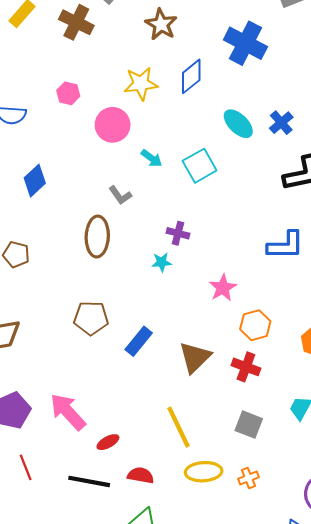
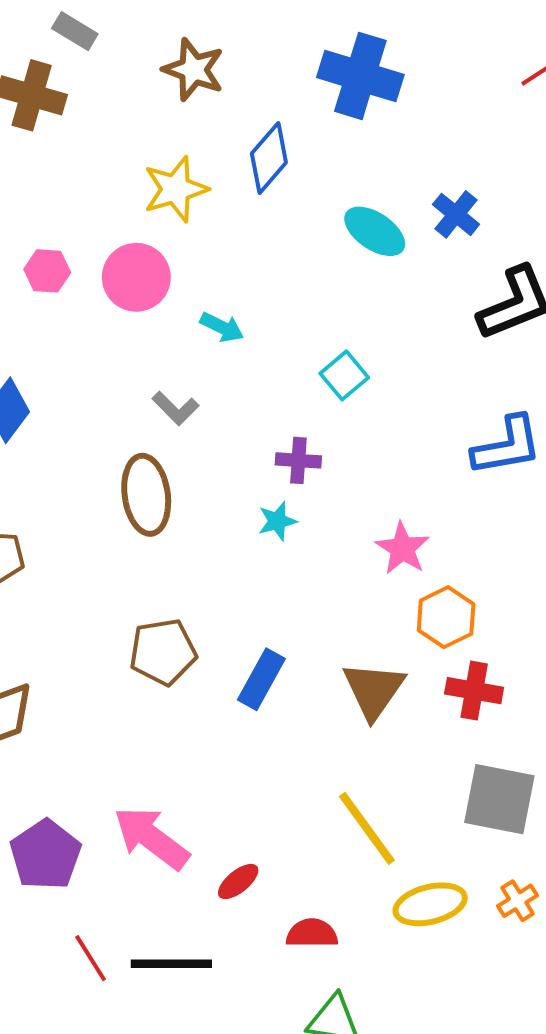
pink hexagon: (68, 93) -> (47, 271), moved
cyan square: (200, 166) -> (344, 375), moved, size x0.7
orange hexagon: (255, 325) -> (446, 617), moved
gray square: (249, 425) -> (499, 799), size x1.4
black line: (89, 481) -> (171, 964), moved

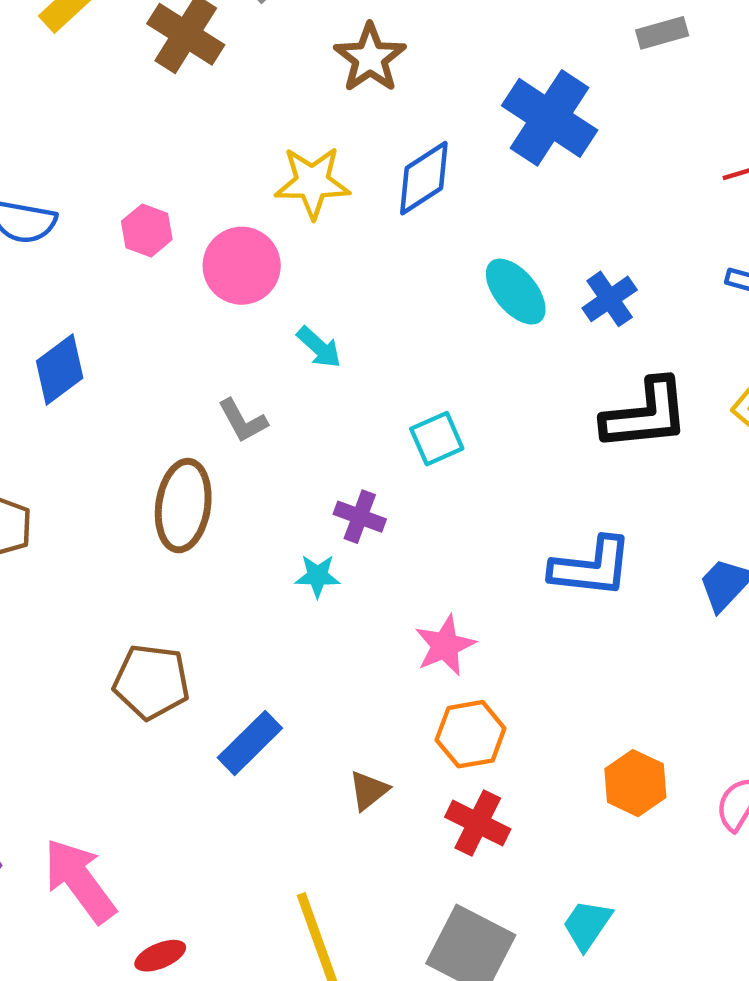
brown triangle: (374, 690) -> (369, 790), size x0.6

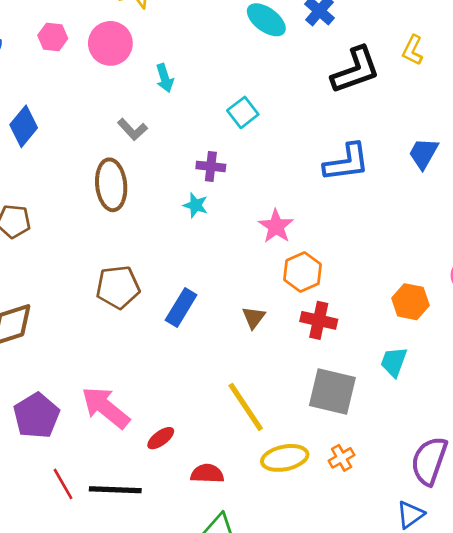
cyan arrow: (319, 347) -> (165, 78), turned 44
cyan star: (317, 576) -> (196, 205), turned 30
orange hexagon: (635, 783) -> (410, 302), moved

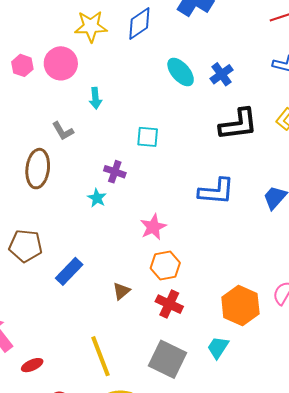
pink hexagon: (53, 37) -> (22, 65), moved
cyan square: (243, 112) -> (148, 137), turned 30
orange hexagon: (410, 302) -> (240, 306), size x1.4

